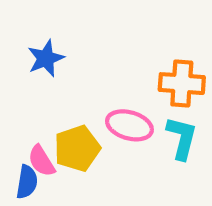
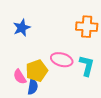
orange cross: (182, 84) -> (87, 27), moved
blue semicircle: (27, 182) -> (33, 87), moved

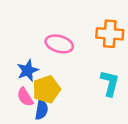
blue star: (22, 28) -> (28, 70), moved
pink ellipse: (62, 60) -> (59, 44), moved

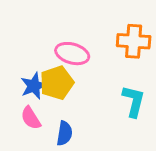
yellow pentagon: (47, 89) -> (57, 83), moved
blue semicircle: (42, 110) -> (64, 133), moved

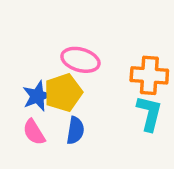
orange cross: (134, 41) -> (149, 75), moved
blue semicircle: (64, 133) -> (75, 130), moved

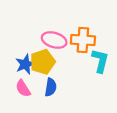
orange cross: (149, 75) -> (83, 40), moved
cyan L-shape: (149, 113) -> (100, 61), moved

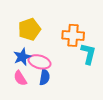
pink ellipse: (54, 40) -> (39, 62), moved
yellow pentagon: (43, 62) -> (29, 29), moved

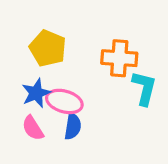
yellow pentagon: (29, 29) -> (48, 48), turned -30

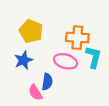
pink ellipse: (64, 101) -> (65, 61), moved
pink semicircle: (33, 128) -> (35, 93), moved

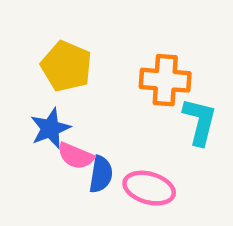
pink ellipse: (65, 61) -> (149, 188), moved
pink semicircle: (35, 93) -> (76, 156), moved, turned -35

